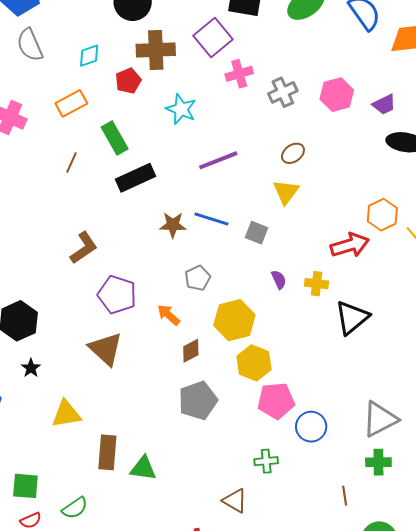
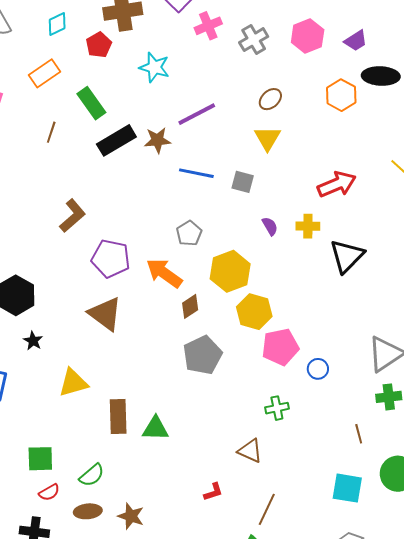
orange hexagon: (382, 215) -> (341, 95), moved
brown star: (173, 225) -> (157, 140), moved
orange arrow: (169, 315) -> (164, 273), size x1.5
blue circle: (311, 427) -> (318, 369), size x0.7

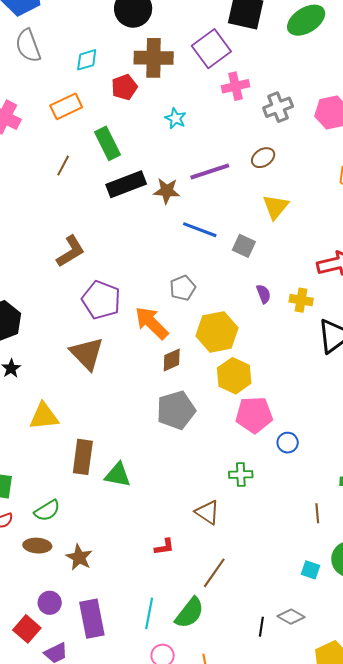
cyan star: (154, 67) -> (176, 118), size x0.7
brown ellipse: (270, 99) -> (263, 158), moved
cyan square: (347, 488) -> (311, 570), moved, size x0.6

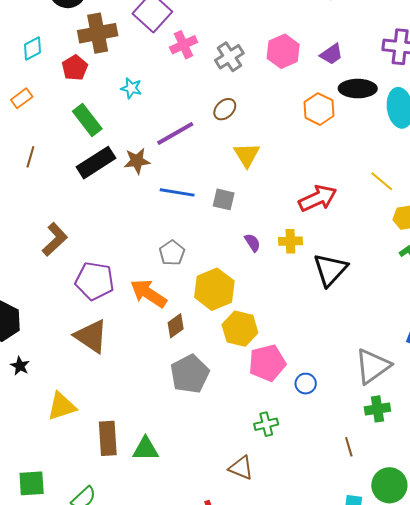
orange rectangle: (66, 106) -> (22, 98), size x0.7
green rectangle: (108, 143) -> (87, 120), moved

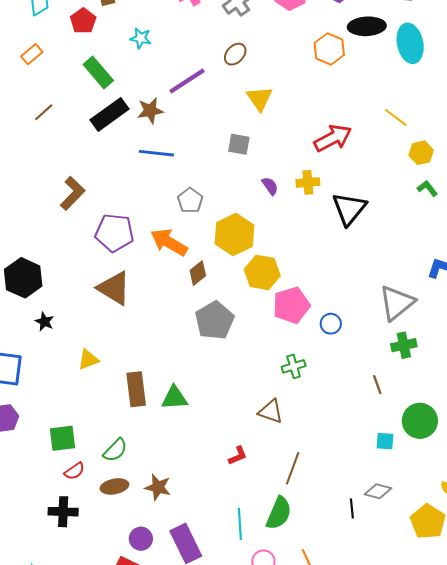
brown line: (30, 157) -> (44, 112), turned 35
blue line: (177, 192) -> (156, 153), moved
yellow triangle: (62, 406) -> (88, 360), size x0.7

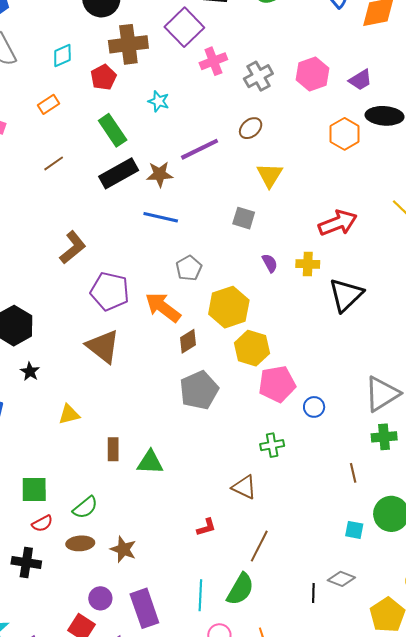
brown rectangle: (136, 389) -> (113, 449), size x0.7

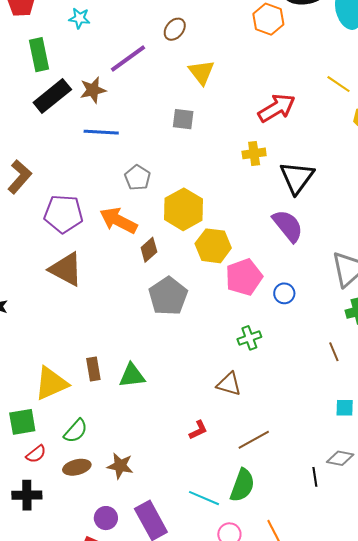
green rectangle: (113, 130) -> (39, 55), turned 32
purple semicircle: (270, 263) -> (288, 226), moved, size x1.8
yellow triangle: (69, 414) -> (51, 383), moved, size x1.6
brown line: (259, 546) -> (254, 440), turned 44
cyan line: (200, 595) -> (204, 498), turned -60

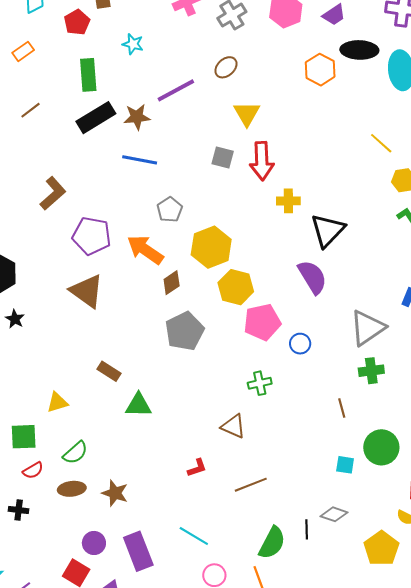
red arrow: (277, 108) -> (262, 161), moved, turned 111
brown rectangle: (93, 369) -> (109, 371), moved, turned -55
yellow triangle: (51, 383) -> (57, 402), size x0.6
green semicircle: (242, 485) -> (272, 543), moved
black cross: (27, 495) -> (19, 510), size x0.7

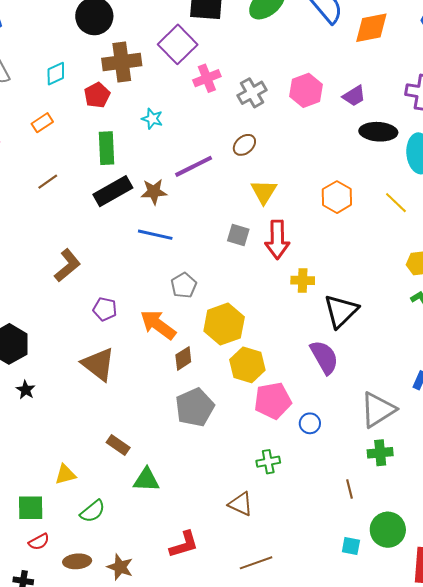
orange hexagon: (320, 70) -> (337, 197), moved
yellow line: (381, 143) -> (396, 203), moved
purple pentagon: (92, 236) -> (105, 309), size x0.6
green semicircle: (75, 453) -> (93, 511), moved
red L-shape: (197, 468) -> (184, 544), moved, size x1.5

